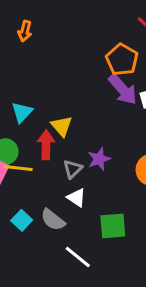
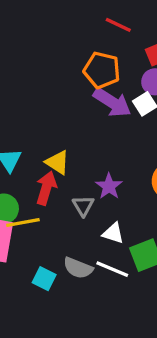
red arrow: (46, 145) -> (46, 188), turned 32
white triangle: (76, 198) -> (113, 233), moved
white line: (78, 257) -> (112, 269), moved

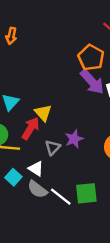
white triangle: (113, 233) -> (36, 169), moved
cyan square: (44, 279) -> (13, 177), moved

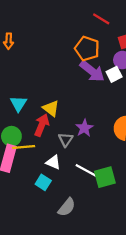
cyan square: (13, 177) -> (43, 182), moved
gray semicircle: (37, 189) -> (67, 207), moved, turned -78
white line: (61, 197) -> (86, 170), moved

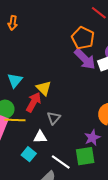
purple star: (84, 128) -> (92, 138), moved
white triangle: (53, 162) -> (40, 137), turned -32
white line: (86, 170) -> (61, 162), moved

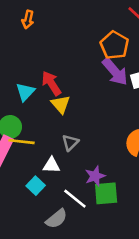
red arrow: (34, 102) -> (51, 83), moved, turned -66
purple star: (92, 138) -> (95, 176), moved

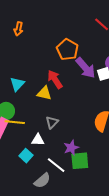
orange pentagon: (114, 45) -> (67, 50), moved
red arrow: (51, 83) -> (55, 79), moved
yellow triangle: (61, 104) -> (44, 93), turned -35

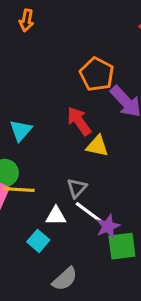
orange arrow: (19, 29) -> (26, 20), moved
yellow triangle: (44, 93) -> (97, 146), moved
white line: (56, 165) -> (89, 212), moved

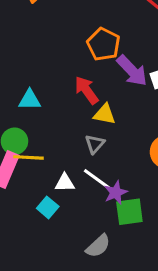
cyan triangle: (21, 130) -> (30, 100), turned 50
gray triangle: (77, 188) -> (95, 144), moved
gray semicircle: (65, 279) -> (98, 246), moved

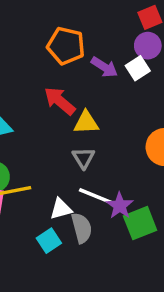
purple arrow: (132, 71) -> (104, 67), size x0.7
cyan square: (48, 207) -> (49, 241), turned 30
gray semicircle: (98, 246) -> (82, 228), moved, turned -48

